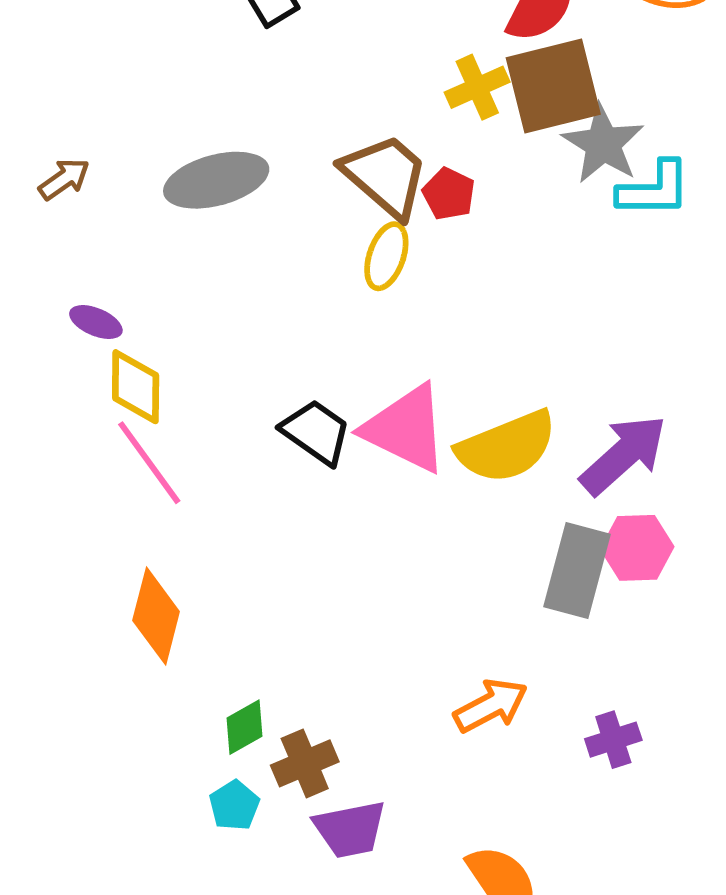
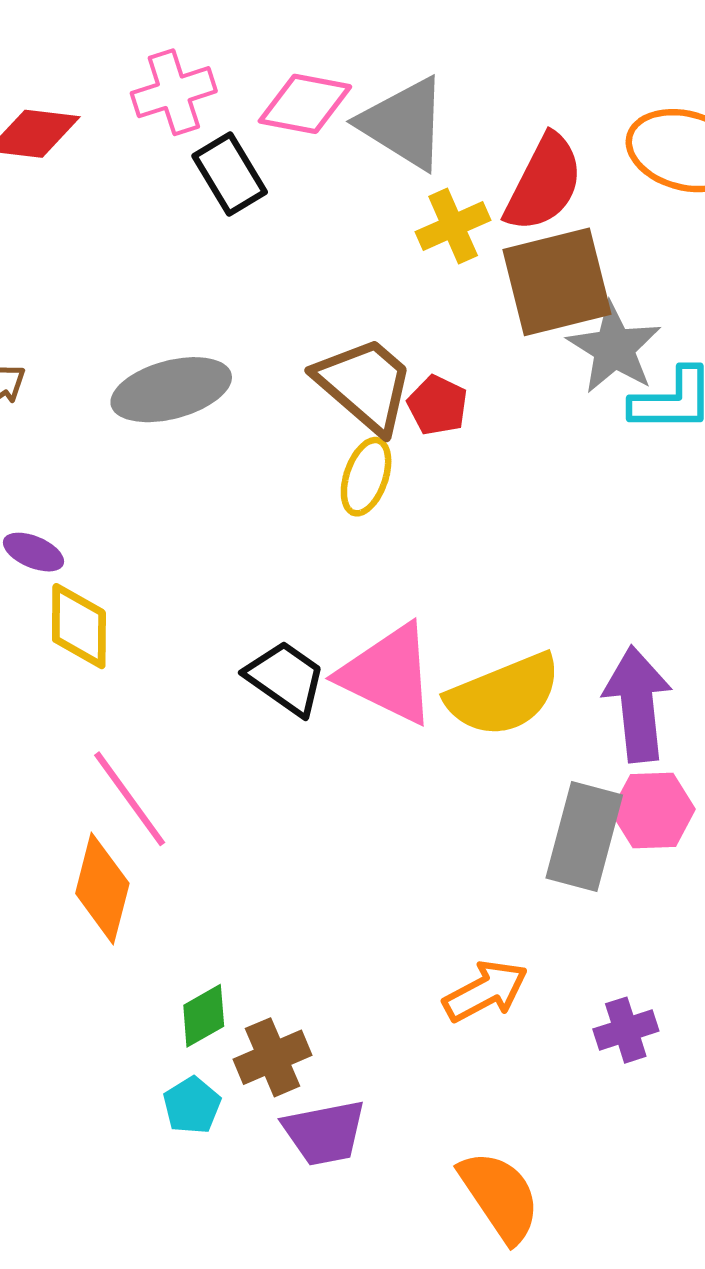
yellow cross: (477, 87) -> (453, 226), moved
purple arrow: (624, 455) -> (637, 704), turned -54
pink line: (149, 463) -> (130, 799), moved

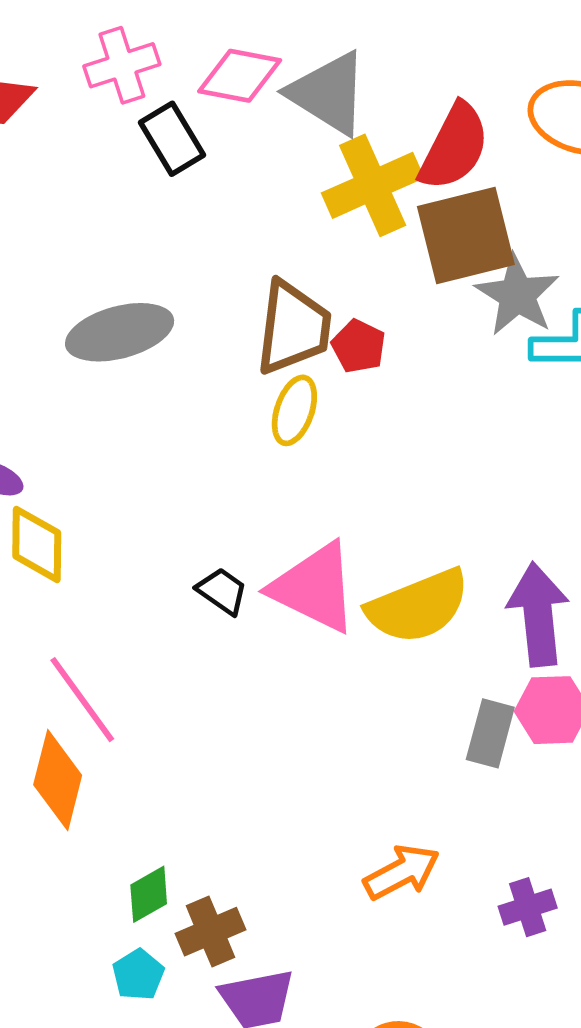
yellow cross: (453, 226) -> (373, 185), size x1.5
brown trapezoid: (365, 384) -> (293, 328), turned 56
black trapezoid: (285, 678) -> (222, 591), size x0.7
gray rectangle: (584, 836) -> (490, 733), size x0.7

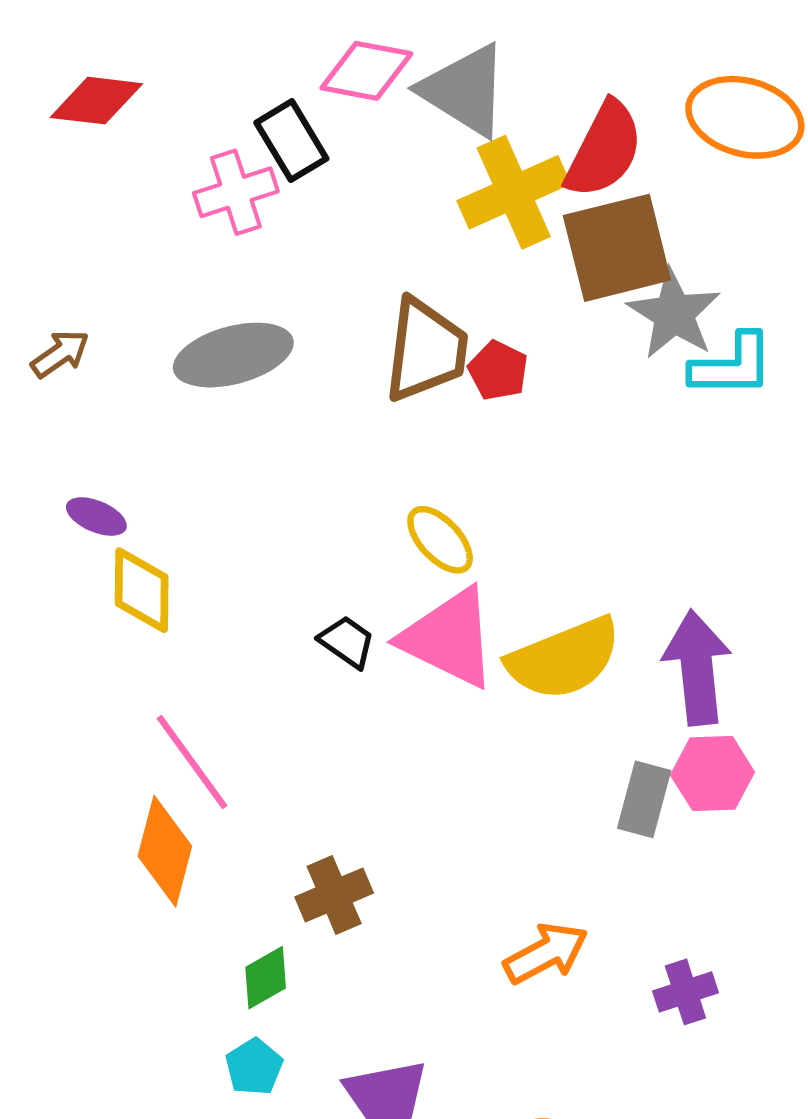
pink cross: (122, 65) -> (236, 192), moved
yellow ellipse: (294, 410) -> (440, 540), moved, turned -62
brown cross: (210, 932) -> (334, 895), moved

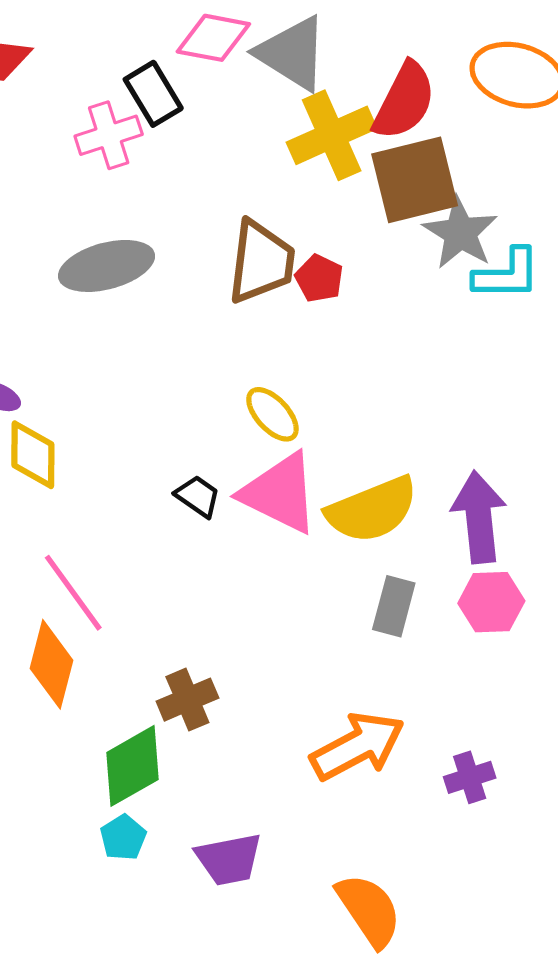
gray rectangle: (644, 799) -> (394, 606), moved
orange arrow: (546, 953) -> (358, 746), size x1.4
green diamond: (266, 978) -> (132, 766), size x1.6

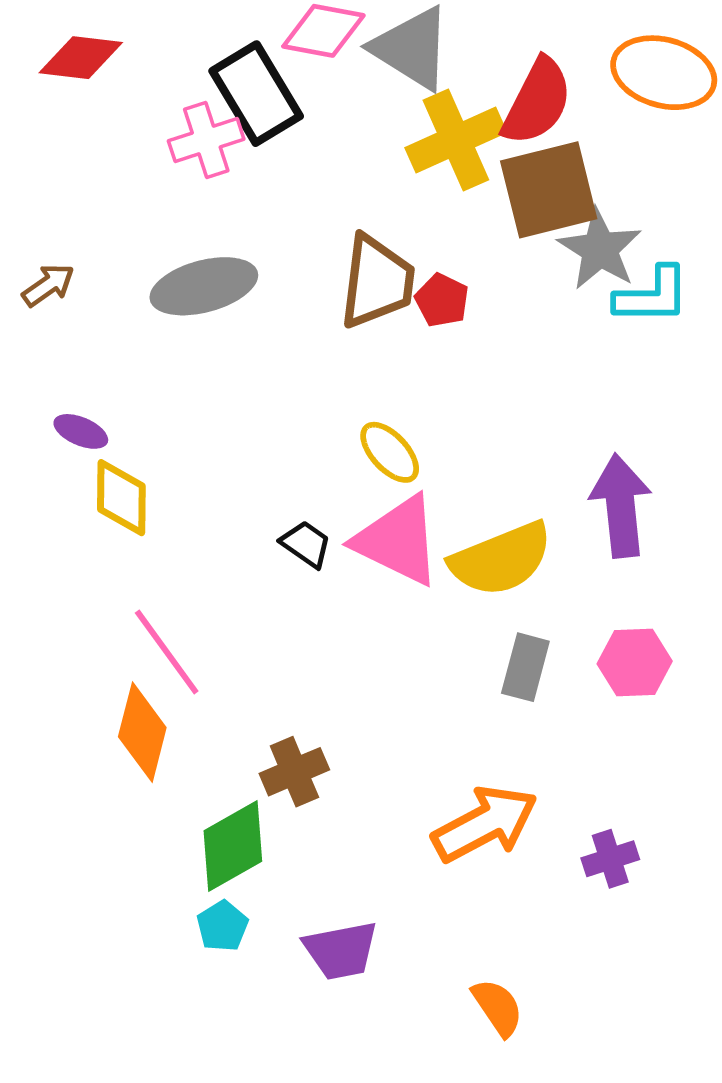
black rectangle: (153, 94) -> (256, 94), size x1.4
purple arrow: (479, 517) -> (621, 506), moved
orange semicircle: (369, 910) -> (498, 1007), size x0.7

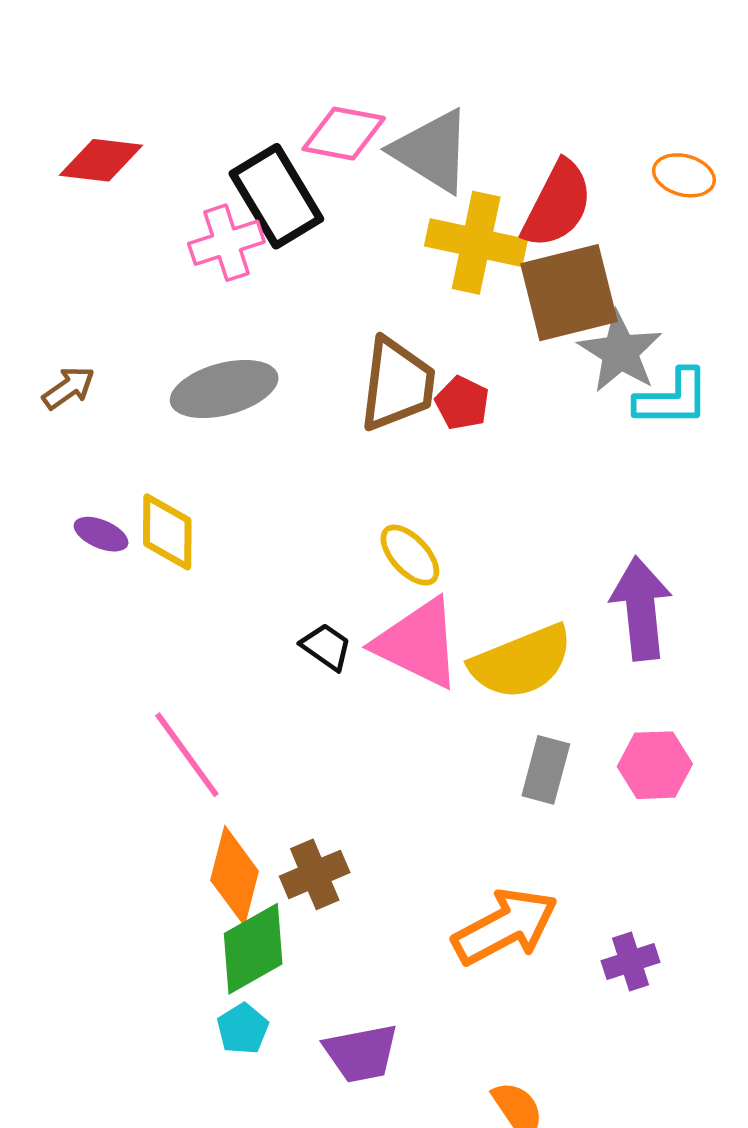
orange ellipse: (664, 73) -> (684, 175), size x0.6
yellow cross: (456, 140) -> (476, 243), turned 36
yellow diamond: (121, 498) -> (167, 532), moved
orange diamond: (142, 732) -> (235, 876), moved

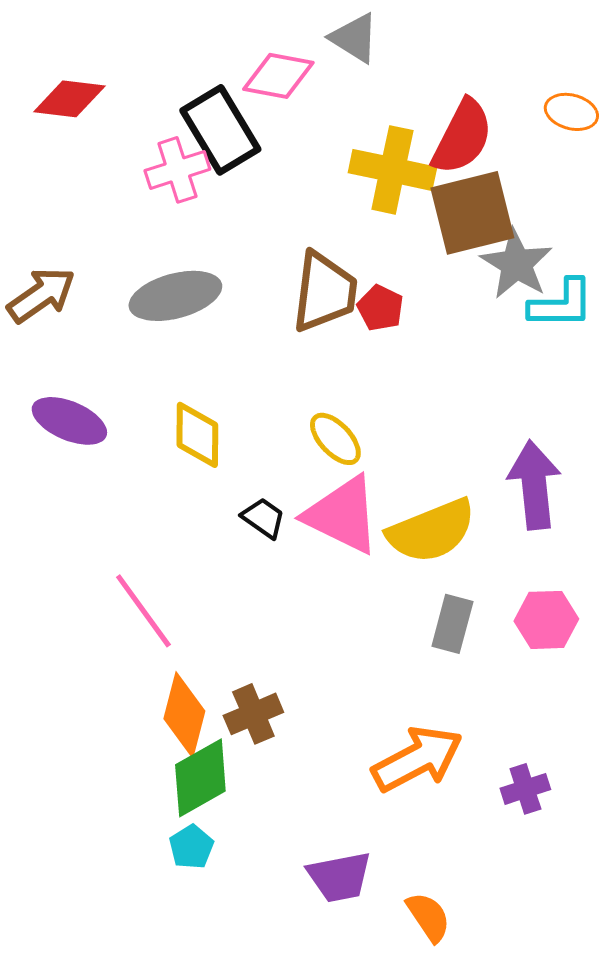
gray triangle: (432, 151) -> (354, 38), moved, size x0.7
brown arrow: (69, 388) -> (41, 295), size x1.5
yellow diamond: (167, 532) -> (197, 435), moved
purple ellipse: (101, 534) -> (69, 421), size x1.6
purple trapezoid: (361, 1053) -> (339, 877), moved

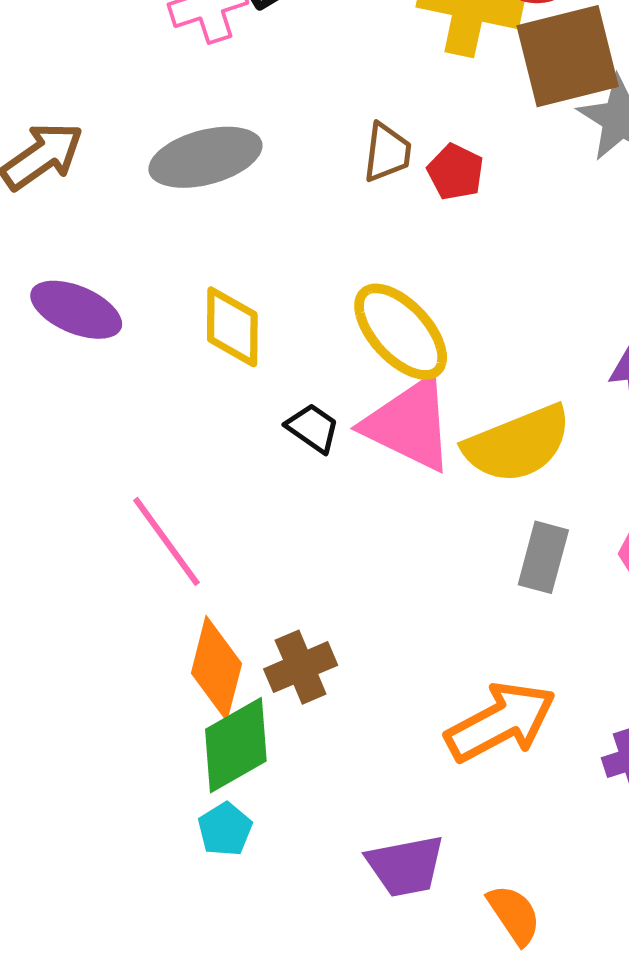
brown trapezoid: (324, 292) -> (387, 152), size x0.6
yellow ellipse: (335, 439) -> (401, 332), size x1.5

